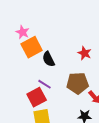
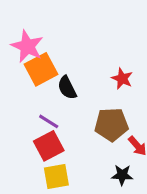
pink star: (23, 32) -> (27, 46), size x1.5
purple line: (45, 84) -> (49, 121), moved

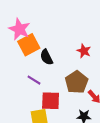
brown pentagon: (111, 124) -> (77, 82), turned -30
red square: (49, 146) -> (51, 101), moved, turned 30

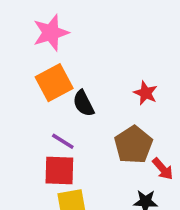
pink star: (19, 29) -> (51, 33), moved, turned 30
red square: (51, 101) -> (59, 171), moved

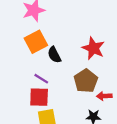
red star: (146, 93) -> (93, 48), size x1.5
red arrow: (163, 169) -> (104, 96), turned 128

